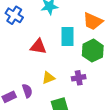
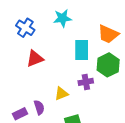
red triangle: (38, 47) -> (35, 59), moved, turned -30
purple cross: (79, 78) -> (86, 82), moved

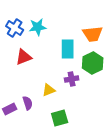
cyan star: (62, 18) -> (38, 27), moved
orange trapezoid: (108, 34) -> (93, 34), turned -30

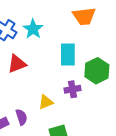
cyan star: (38, 27) -> (33, 29), turned -30
orange trapezoid: (93, 34) -> (84, 16), moved

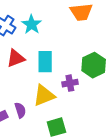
cyan rectangle: (68, 54) -> (45, 62), moved
yellow triangle: (46, 102) -> (44, 96), size x1.5

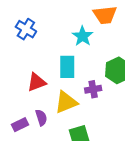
cyan star: (32, 24) -> (83, 36), moved
red triangle: (16, 58) -> (37, 82), moved

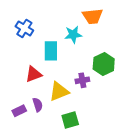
cyan star: (83, 36) -> (73, 35), turned 30
cyan rectangle: (67, 67) -> (51, 51), moved

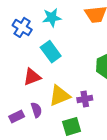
cyan star: (73, 35) -> (52, 18), moved
cyan rectangle: (51, 51) -> (51, 52), turned -36
purple cross: (82, 80) -> (85, 99), moved

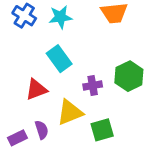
blue cross: (22, 27) -> (24, 16), moved
purple cross: (85, 99) -> (93, 85), moved
green square: (72, 126) -> (102, 130), moved

